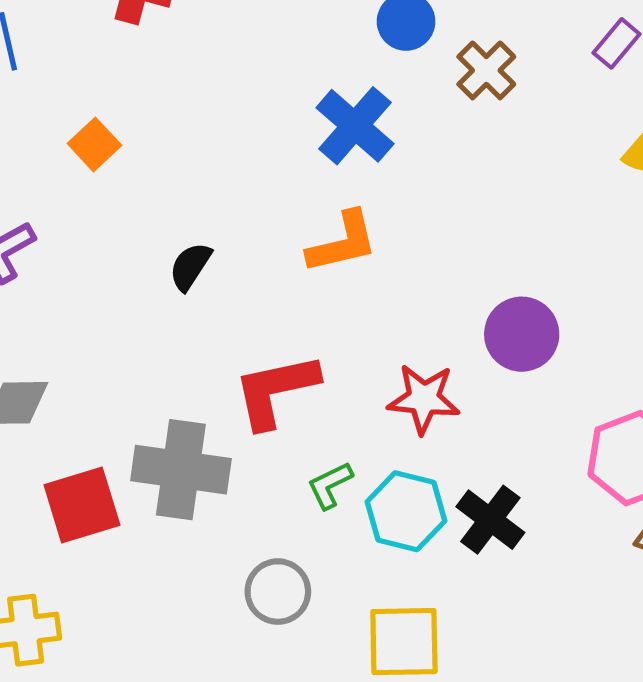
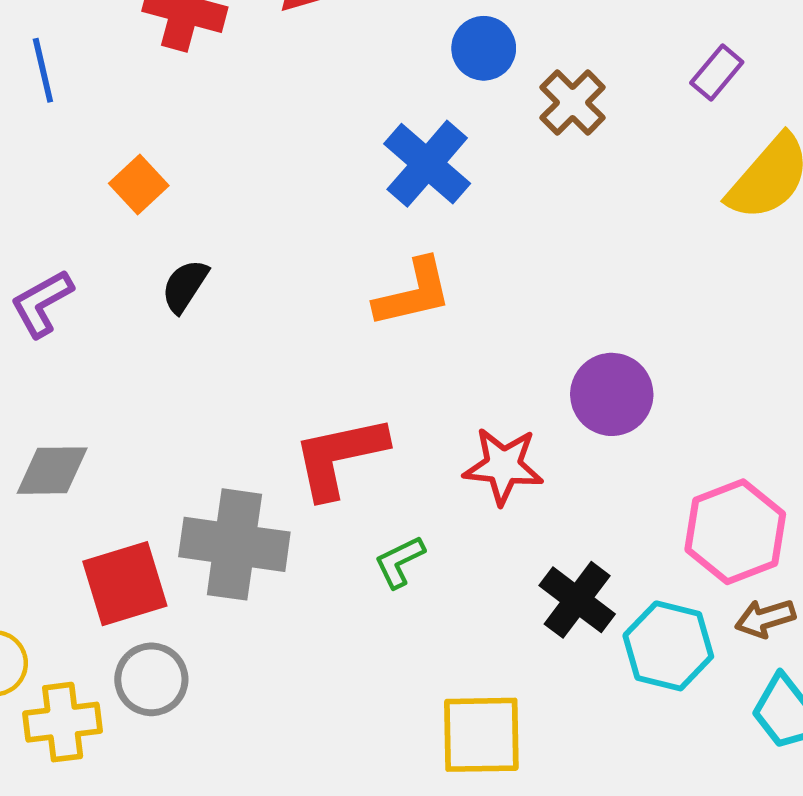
black semicircle: (190, 266) -> (185, 286), moved
cyan hexagon: (406, 511) -> (668, 646), moved
gray circle: (278, 592) -> (151, 679), moved

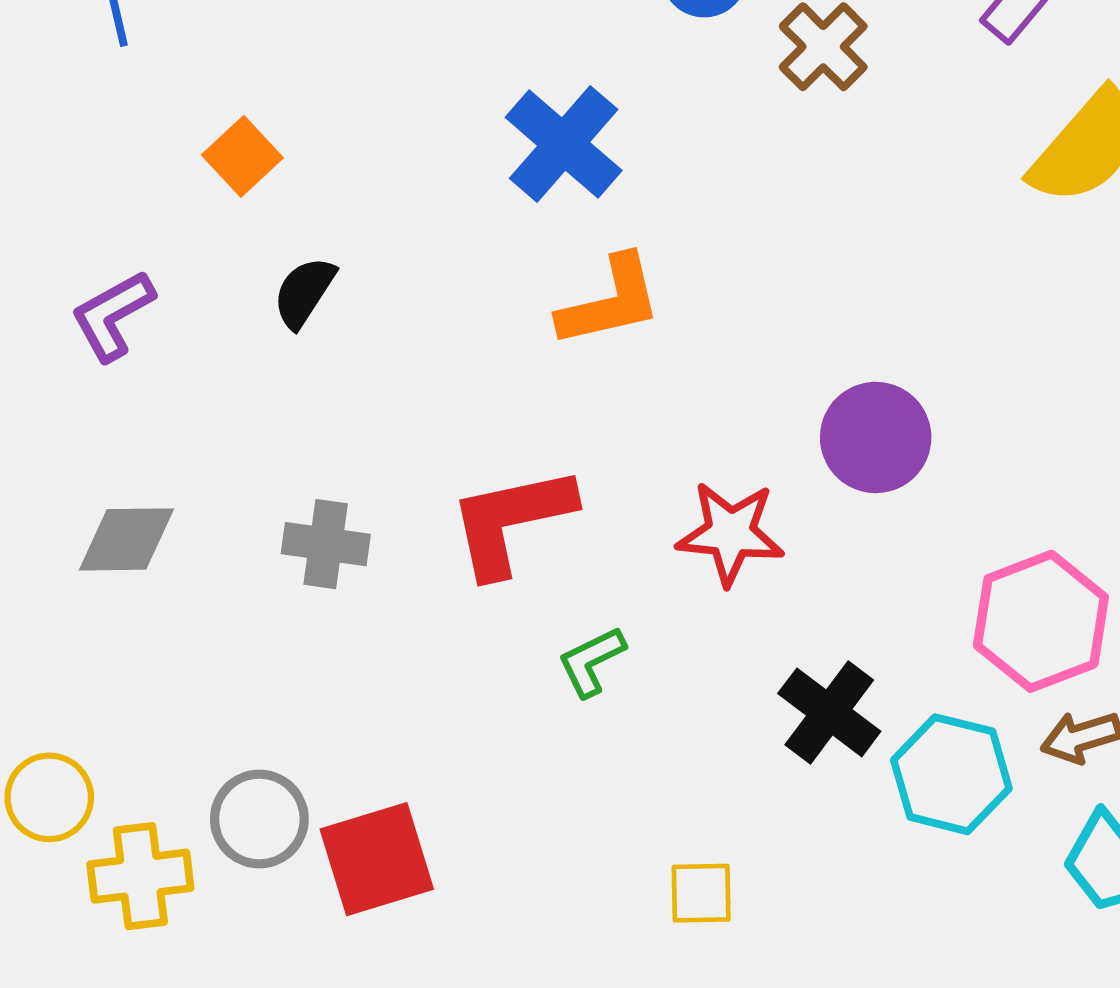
blue cross: (427, 164) -> (564, 144), moved
gray cross: (234, 544) -> (326, 544), moved, size x0.6
red square: (125, 584) -> (377, 859), moved
yellow square: (481, 735) -> (701, 893), size x0.6

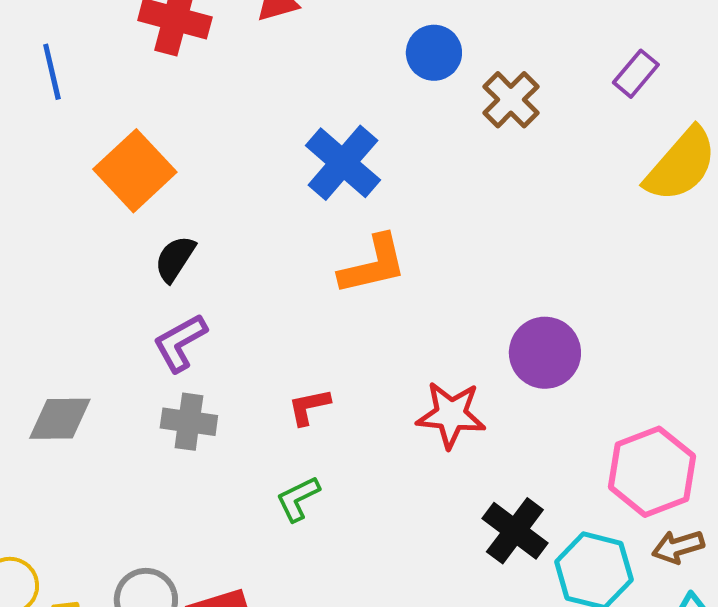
orange square: (242, 156) -> (135, 171), size x1.6
purple L-shape: (113, 315) -> (180, 343), moved
red L-shape: (511, 521) -> (309, 407), size x0.5
green L-shape: (591, 661) -> (298, 499), moved

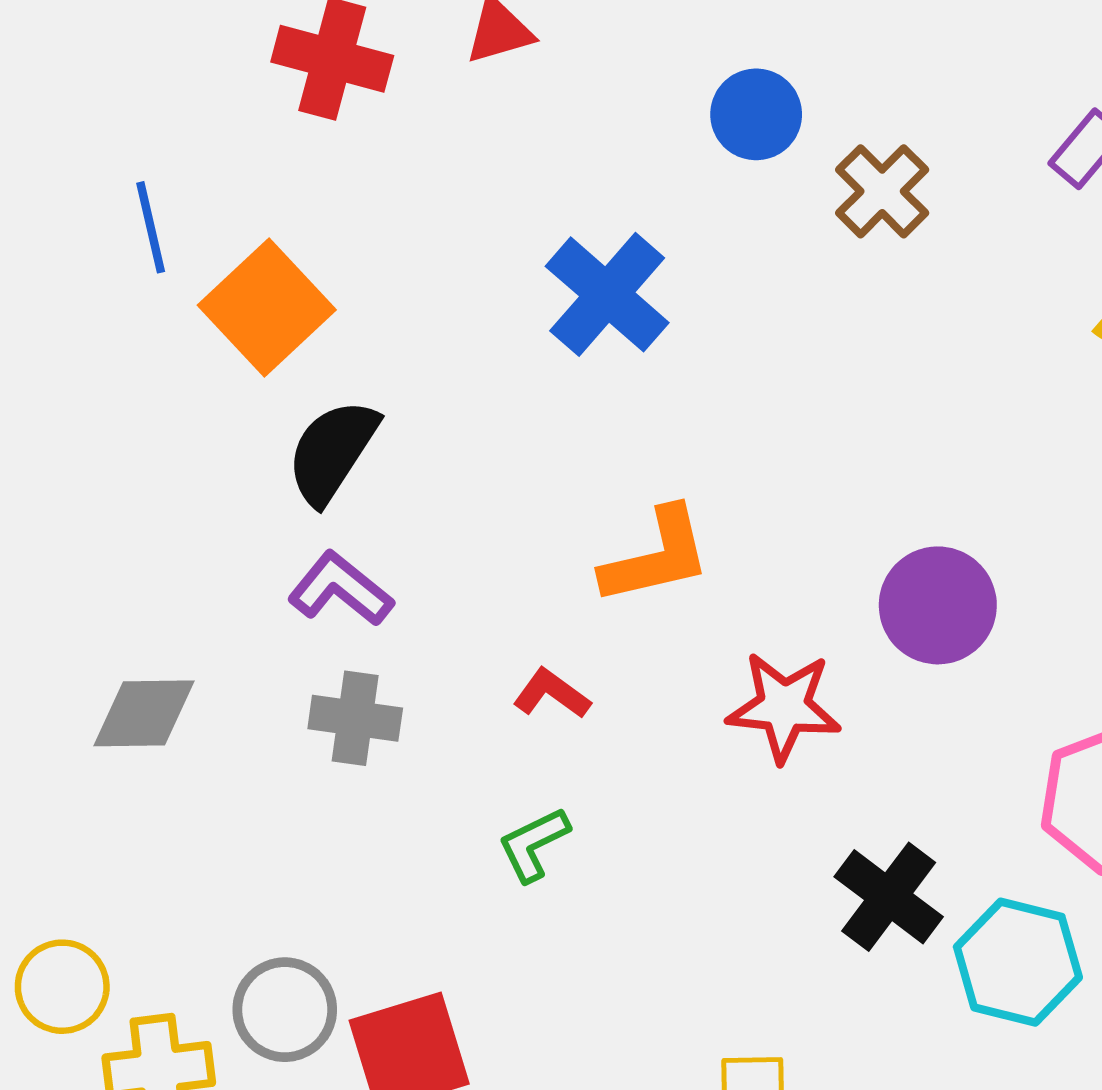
blue line: (52, 72) -> (151, 227), moved
black semicircle: (175, 259) -> (332, 452), size x1.4
orange L-shape: (373, 265) -> (656, 556), moved
purple L-shape: (180, 343) -> (340, 589), turned 68
red L-shape: (309, 407) -> (552, 694), turned 48

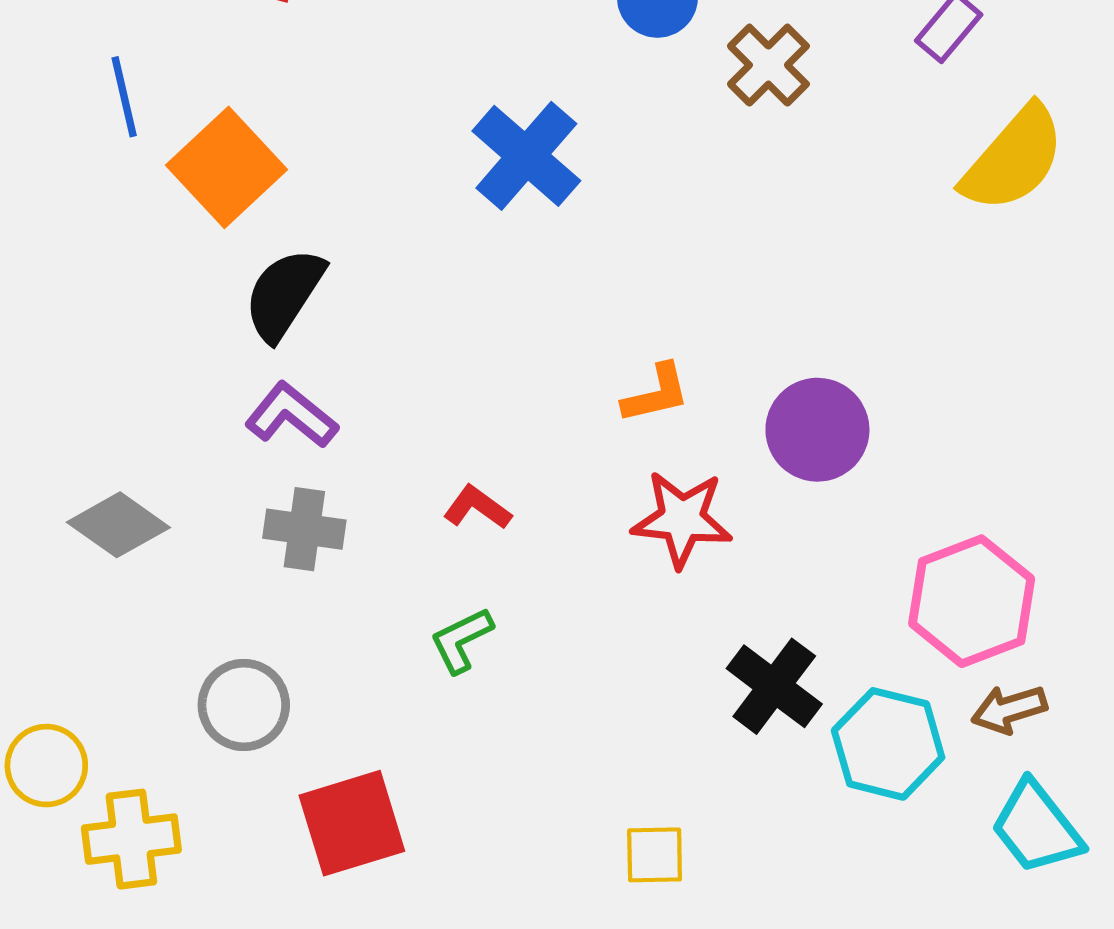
orange L-shape: (656, 556) -> (656, 394), moved, size x0.7
gray diamond: (144, 713) -> (118, 525), turned 36
gray circle: (285, 1010) -> (244, 705), moved

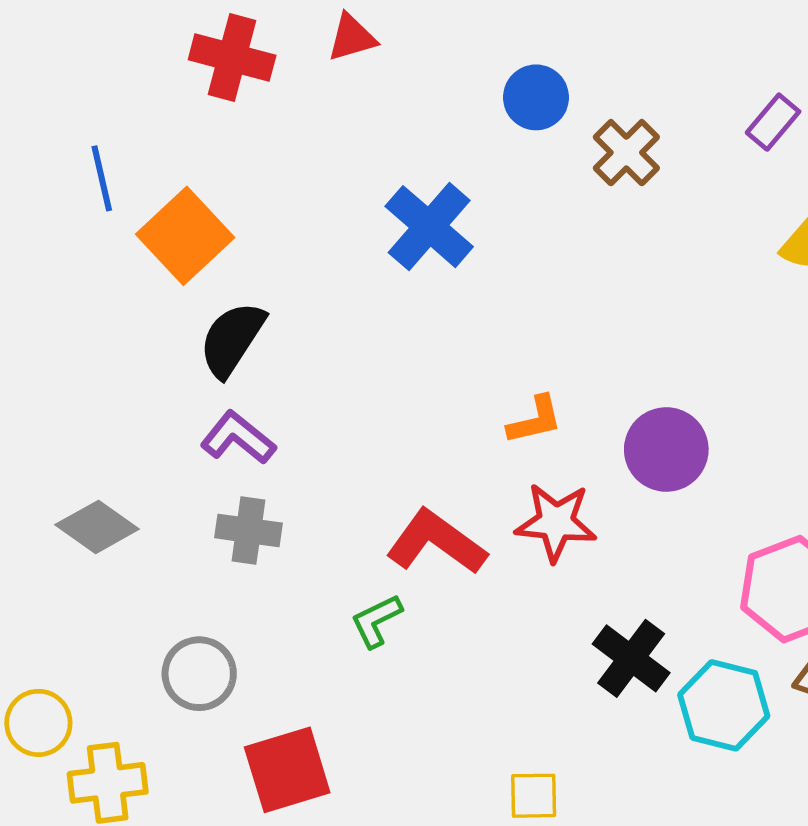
red L-shape: (477, 508) -> (436, 542), moved, size x1.8

